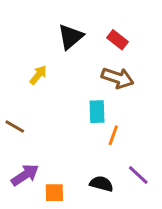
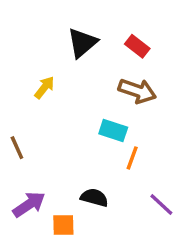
cyan rectangle: (97, 112) -> (113, 130), turned -70
brown line: (15, 126) -> (17, 148), turned 36
black semicircle: (101, 184) -> (94, 198), moved

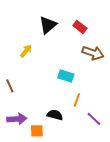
brown arrow: (137, 91) -> (93, 53), moved
orange line: (132, 158) -> (77, 100), moved
purple arrow: (29, 204) -> (17, 119), turned 30

